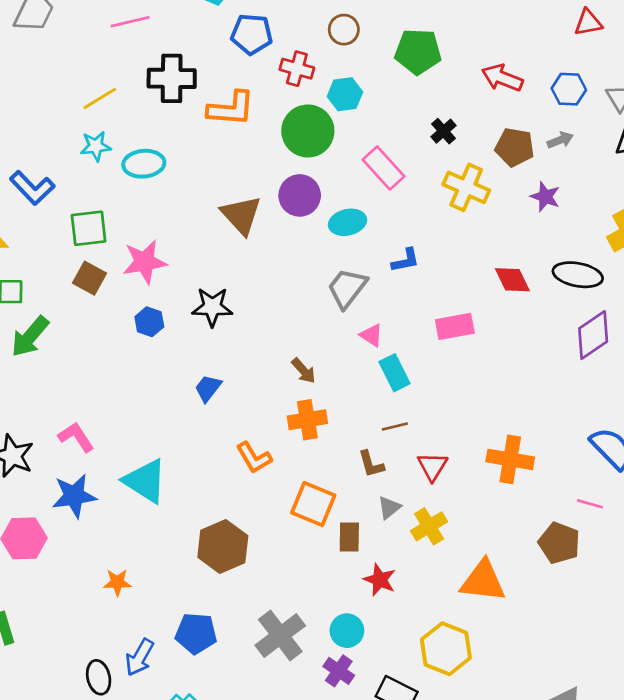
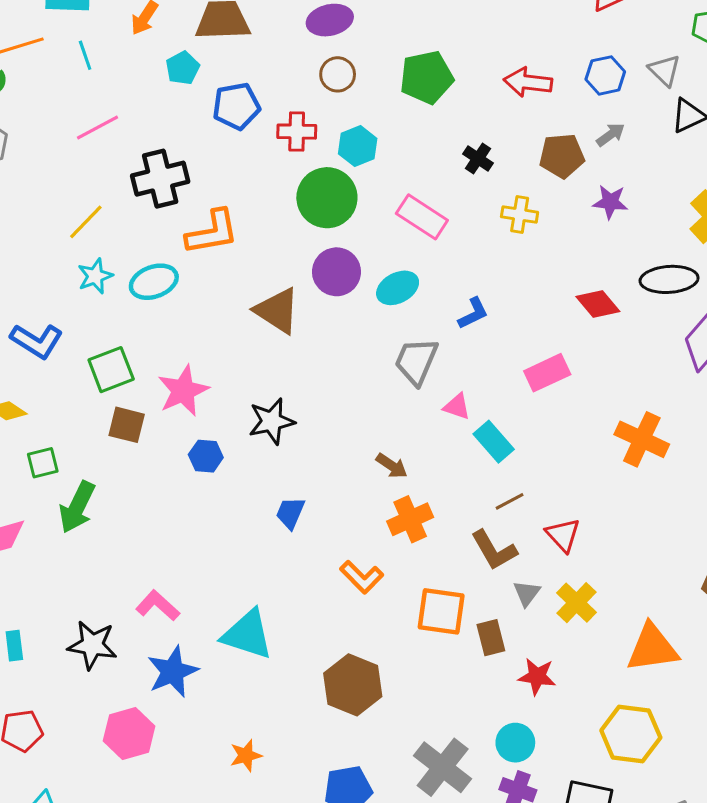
orange L-shape: (231, 109) -> (212, 232), moved
yellow cross: (466, 187) -> (520, 214), size x0.7
orange cross: (510, 459) -> (642, 439), moved, turned 30
brown L-shape: (371, 464) -> (494, 550), size x1.4

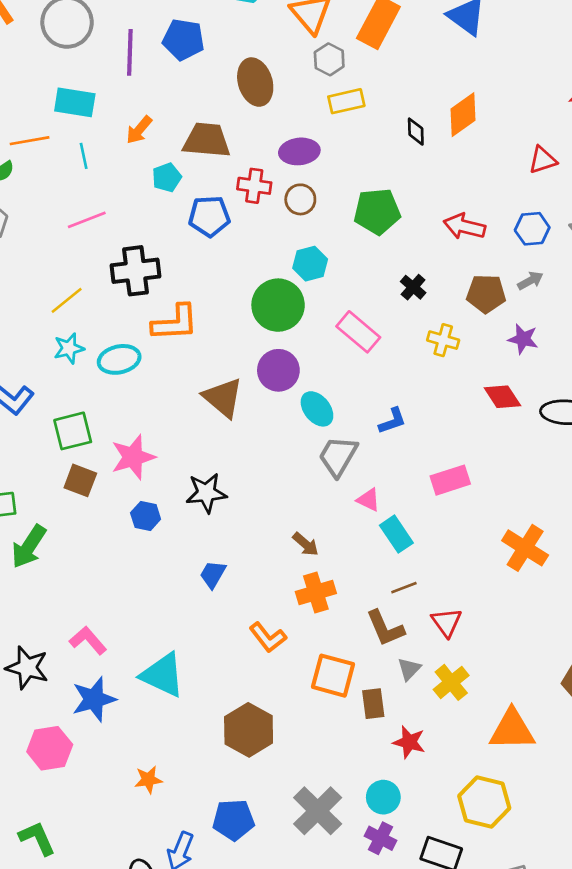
red cross: (297, 132) -> (254, 186), moved
cyan ellipse: (398, 288) -> (317, 409), moved, turned 72
red diamond: (598, 304) -> (502, 397), moved

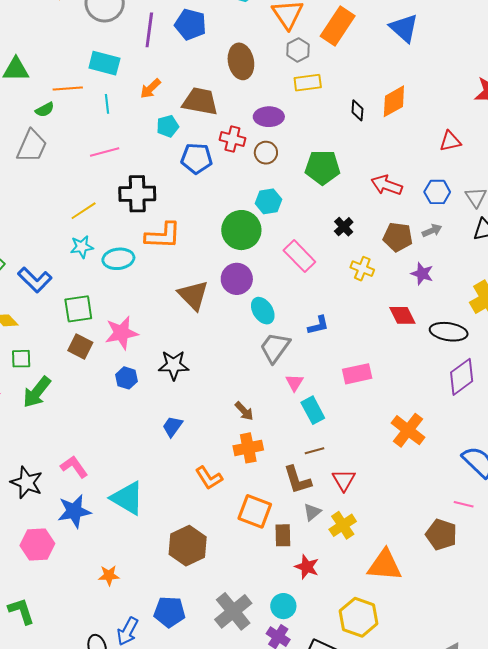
pink triangle: (368, 500) -> (294, 383), turned 30

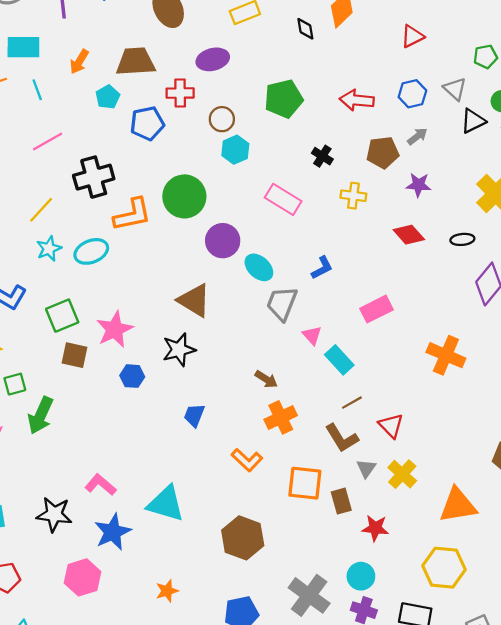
brown circle: (266, 153) -> (222, 119), moved
green circle: (241, 230) -> (184, 196), moved
brown triangle: (193, 295) -> (194, 300), moved
black ellipse: (449, 332) -> (462, 239), size x0.6

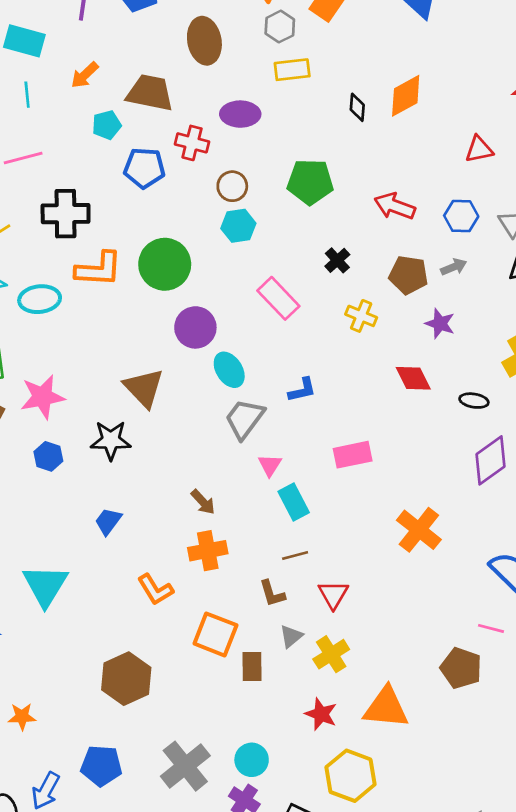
brown L-shape: (342, 438) -> (272, 593), size x0.7
cyan triangle: (166, 504) -> (45, 585), moved, turned 30
red star: (375, 528) -> (321, 714), moved

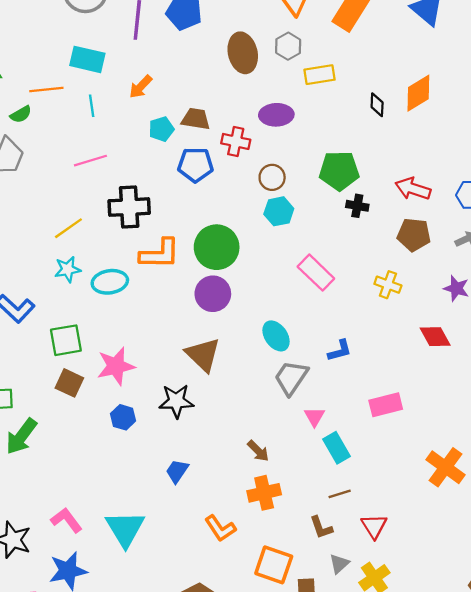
gray hexagon: (280, 27) -> (288, 46), moved
brown trapezoid: (150, 93) -> (196, 119), moved, size x0.7
black cross: (337, 260) -> (357, 206), moved, turned -35
brown pentagon: (409, 275) -> (414, 235), moved
purple circle: (195, 327) -> (213, 294), moved

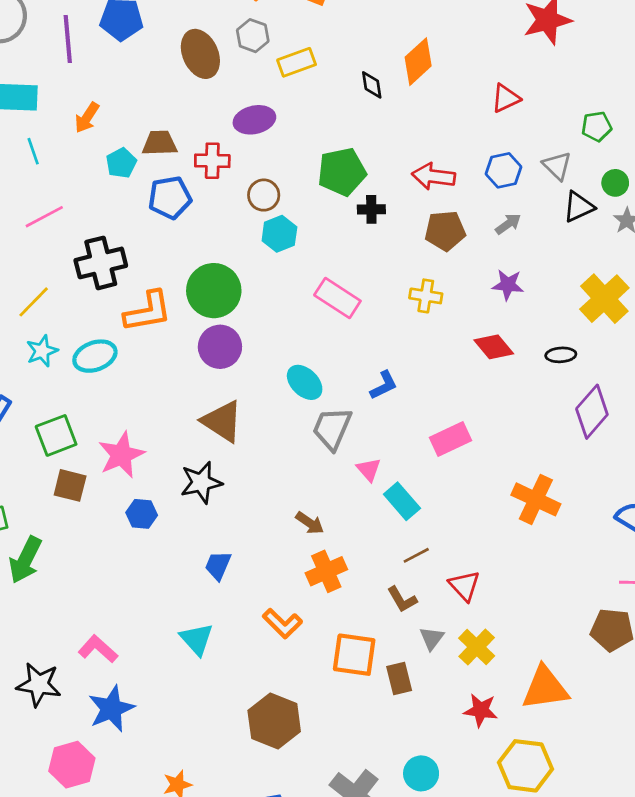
cyan triangle: (125, 529) -> (197, 639), moved, size x0.7

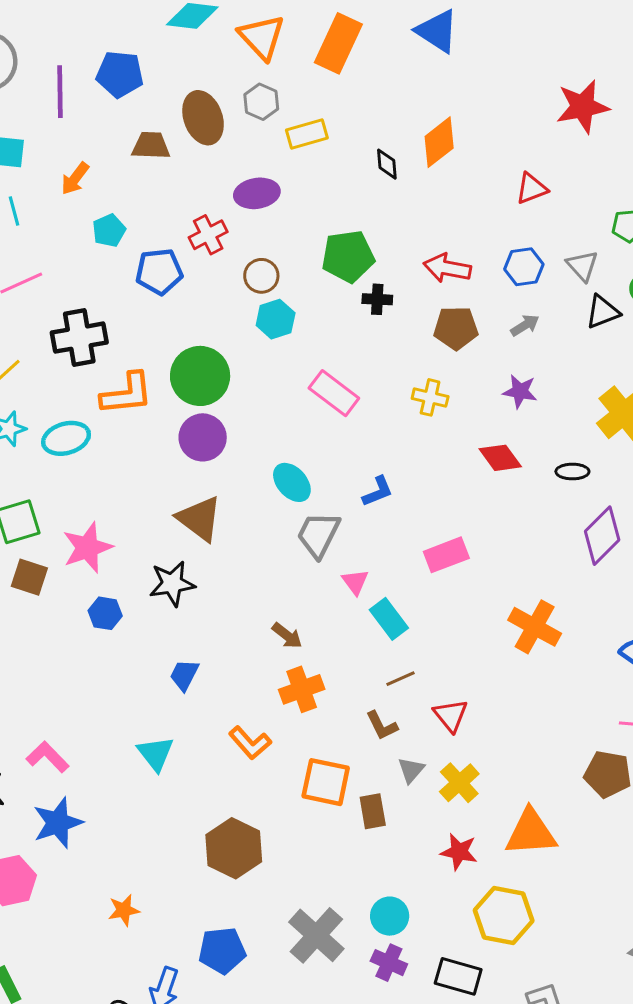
brown trapezoid: (160, 143) -> (151, 146), moved
red cross: (212, 161) -> (208, 235), turned -32

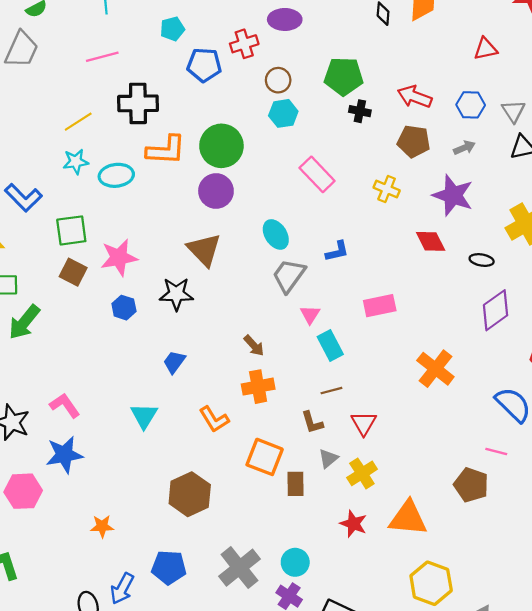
purple star: (520, 391) -> (453, 195), size x1.6
yellow hexagon: (504, 916) -> (431, 583), moved

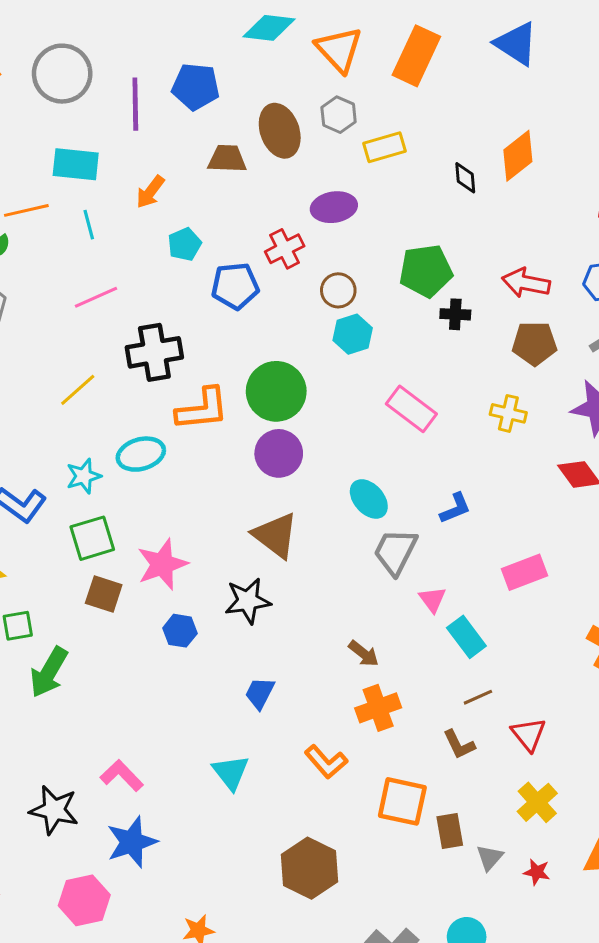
cyan star: (76, 162) -> (84, 476), moved
gray triangle: (328, 458) -> (490, 858), moved
red star: (353, 524) -> (537, 872), size x0.7

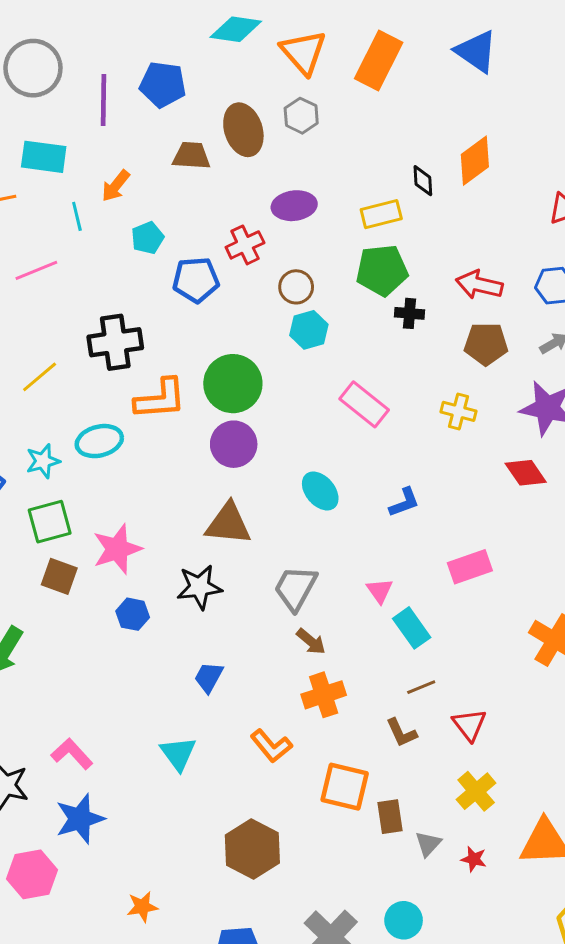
yellow rectangle: (384, 147) -> (381, 214), moved
cyan line: (89, 225) -> (77, 216), moved
pink line: (96, 297) -> (36, 270), moved
brown triangle: (275, 535) -> (228, 524), turned -33
gray trapezoid: (395, 552) -> (295, 588), moved

